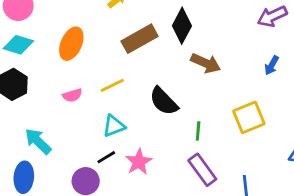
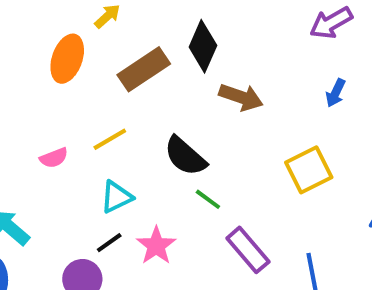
orange ellipse: (71, 44) -> (67, 59), moved
green line: (198, 131) -> (208, 199), moved, turned -54

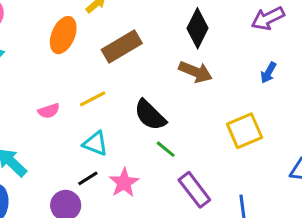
black diamond: (203, 46) -> (197, 28), moved
cyan triangle: (116, 197) -> (95, 144), turned 44

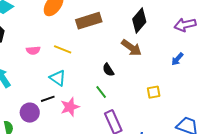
yellow line: (93, 99) -> (63, 49), turned 36
black semicircle: (150, 115) -> (108, 70), moved, size x0.6
yellow square: (245, 131) -> (154, 92), size x0.6

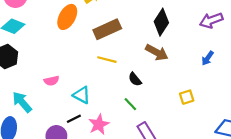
yellow line: (63, 49) -> (107, 60), moved
pink semicircle: (33, 50) -> (51, 81), moved

